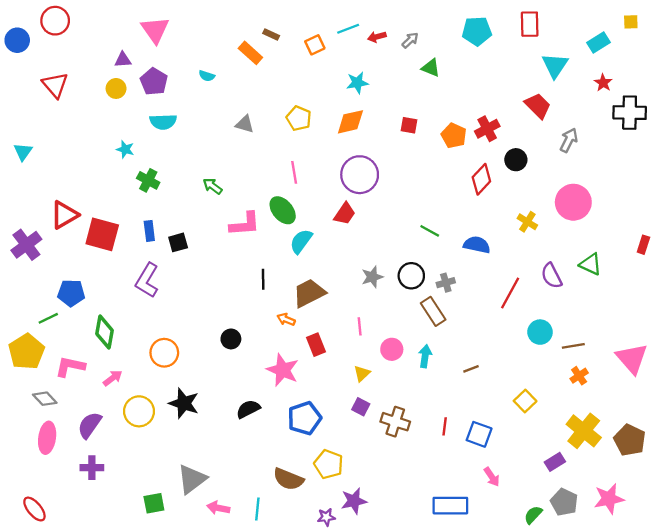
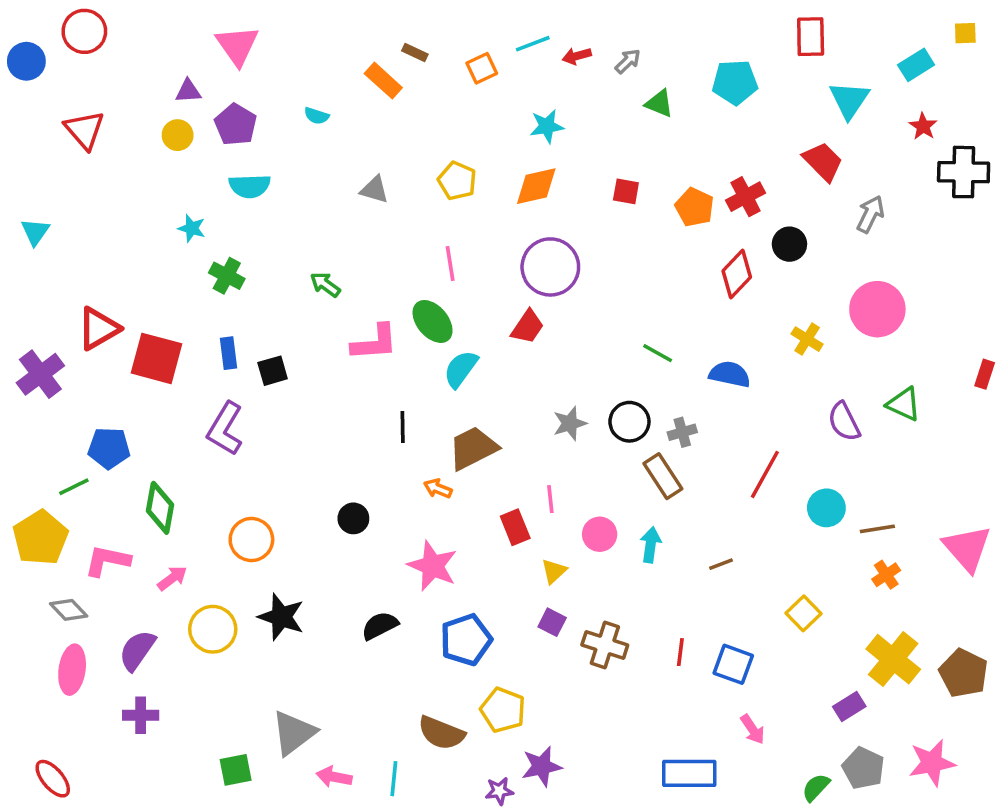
cyan pentagon: (477, 31) -> (735, 82), moved
red line: (510, 293) -> (765, 474), moved
red rectangle: (316, 345) -> (515, 527), moved

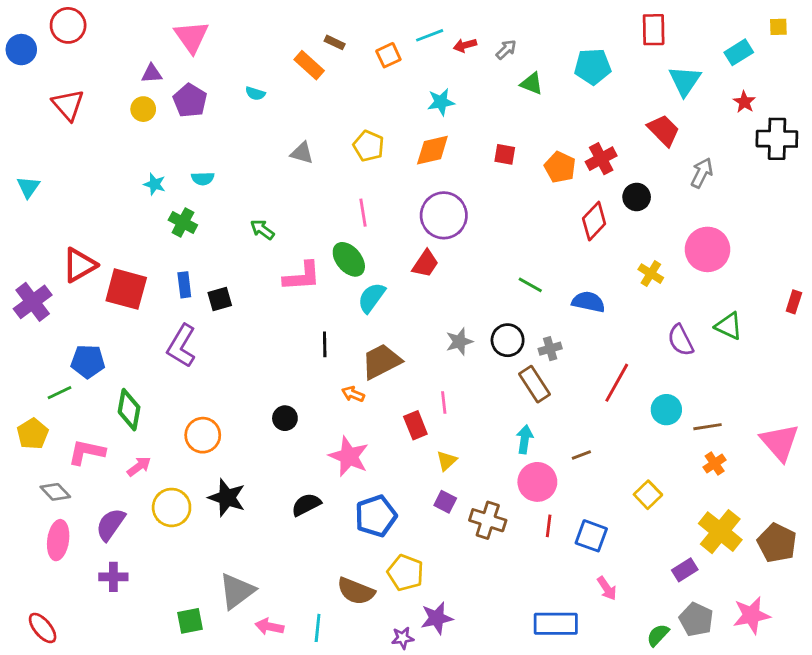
cyan semicircle: (250, 186) -> (203, 179), moved, size x0.7
pink circle: (600, 534) -> (537, 482), moved, size x1.4
yellow pentagon: (40, 538) -> (33, 434), size x0.7

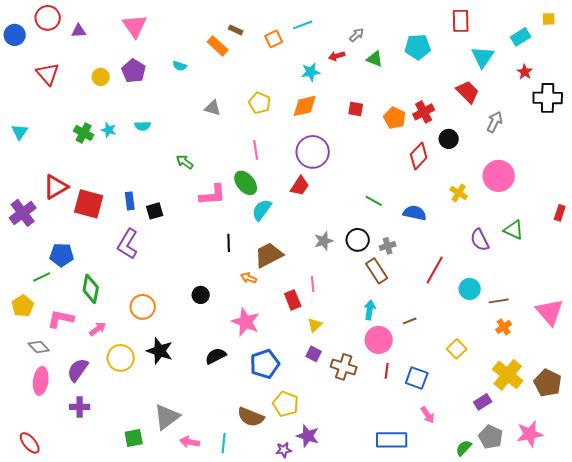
red arrow: (465, 45) -> (337, 56), moved
purple triangle: (152, 74) -> (79, 31), moved
green cross: (183, 222) -> (84, 133), moved
purple star: (437, 618) -> (308, 436), turned 30

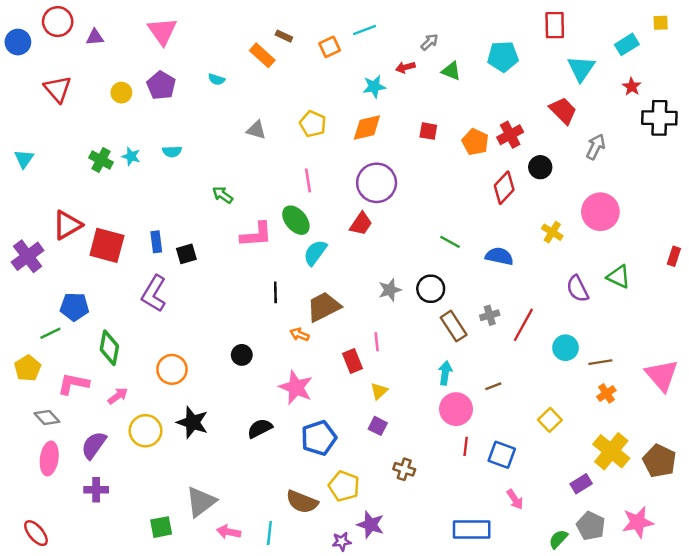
gray cross: (388, 246) -> (490, 315), moved
brown cross: (344, 367) -> (404, 469), moved, size x0.7

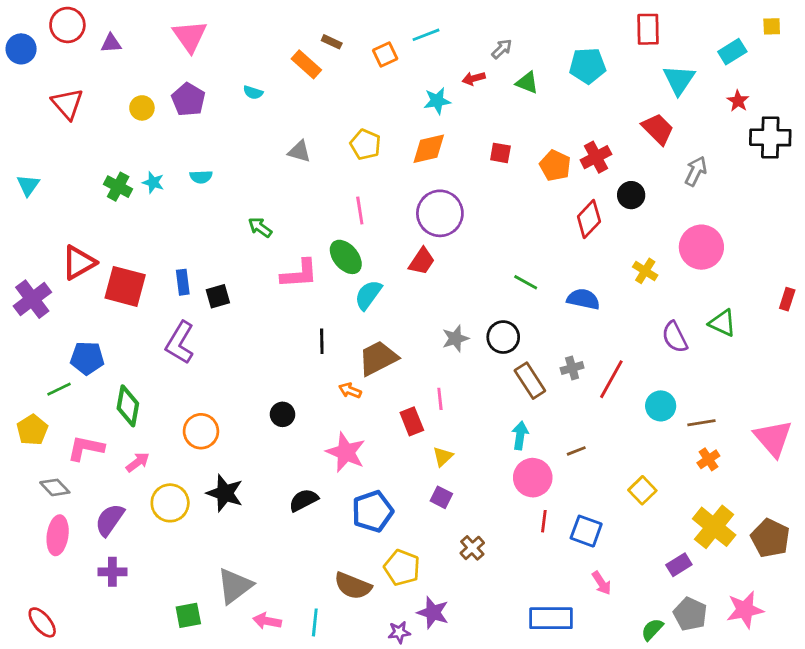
brown cross: (404, 469) -> (472, 548), turned 30

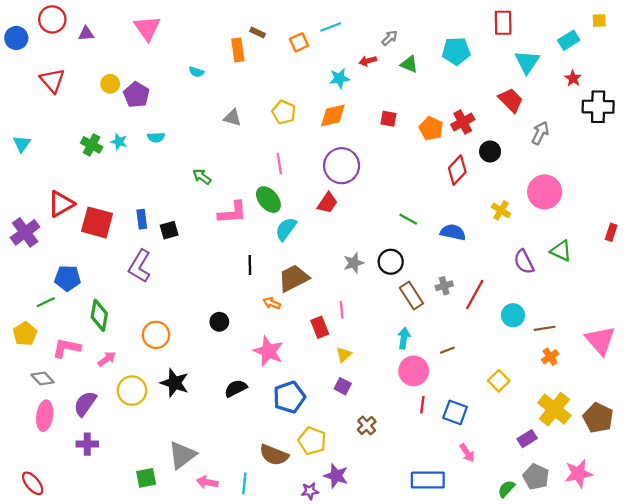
orange rectangle: (306, 64) -> (238, 50), turned 40
purple pentagon: (188, 99) -> (136, 95), moved

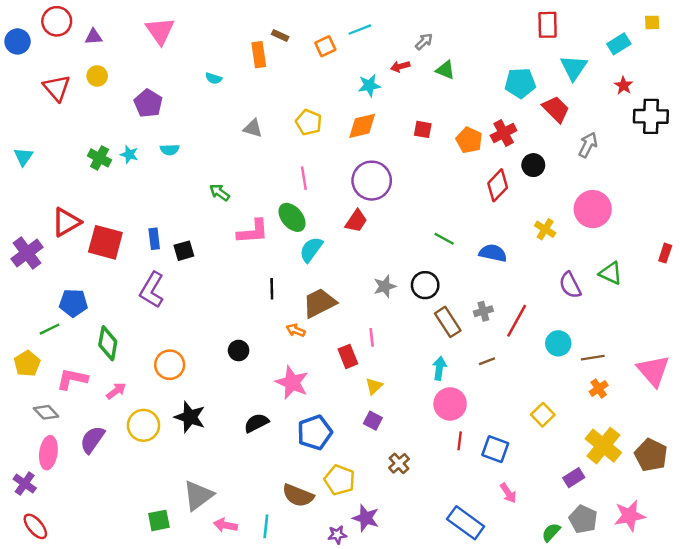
cyan pentagon: (456, 51) -> (520, 83), moved
yellow circle: (110, 84) -> (97, 76), moved
brown line: (447, 350) -> (487, 361), moved
purple cross: (87, 444) -> (25, 484), moved, turned 35
blue rectangle: (428, 480) -> (466, 523), turned 36

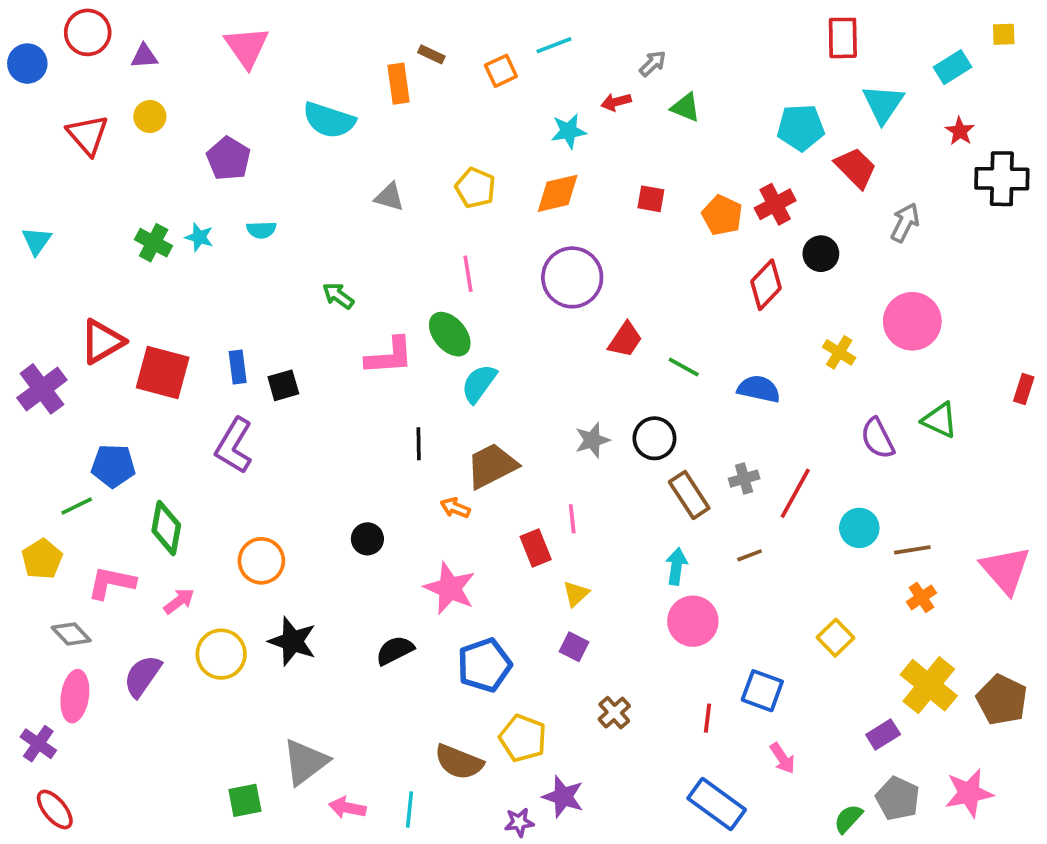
cyan semicircle: (214, 78) -> (329, 120), size x2.0
red trapezoid: (356, 221) -> (625, 340), moved
red line: (460, 441) -> (708, 718), moved

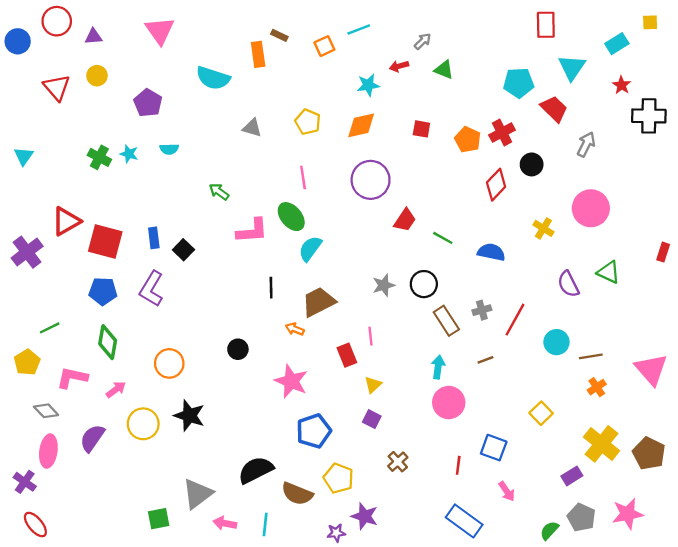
black square: (283, 385) -> (183, 250), turned -30
blue pentagon: (113, 466) -> (103, 291), moved
black semicircle: (395, 650) -> (256, 470), moved, size x1.4

